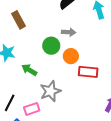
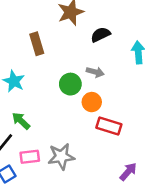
green arrow: (29, 70) -> (21, 121), moved
gray star: (50, 91) -> (61, 157), moved

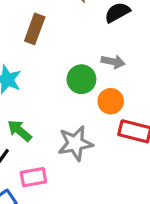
brown rectangle: (37, 44) -> (35, 29), turned 40
gray star: (61, 157) -> (75, 143), moved

